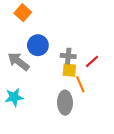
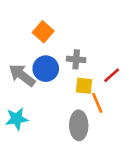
orange square: (23, 13) -> (43, 32), moved
blue circle: (38, 45) -> (46, 69), moved
gray cross: (68, 56) -> (76, 59), moved

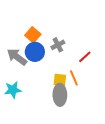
orange square: (43, 32) -> (33, 35), moved
gray cross: (76, 59) -> (58, 45), turned -32
yellow square: (84, 86) -> (60, 80), moved

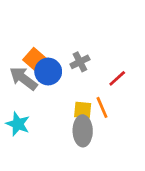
orange square: (33, 35) -> (34, 59), moved
cyan star: (13, 90) -> (18, 124), turned 30

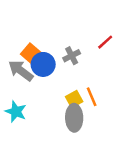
red line: (117, 78) -> (105, 42), moved
yellow square: (83, 110) -> (74, 99), turned -35

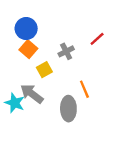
blue circle: (43, 64) -> (26, 29), moved
gray arrow: (21, 71) -> (32, 94), moved
yellow square: (74, 99) -> (44, 70), moved

